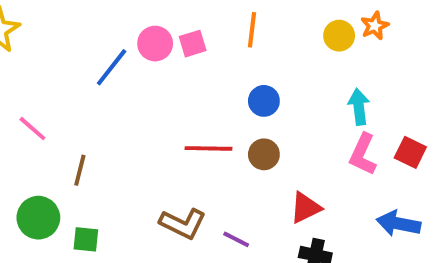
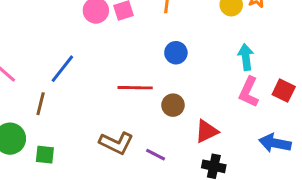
blue line: (112, 67) -> (62, 69), moved
brown circle: (264, 154) -> (173, 105), moved

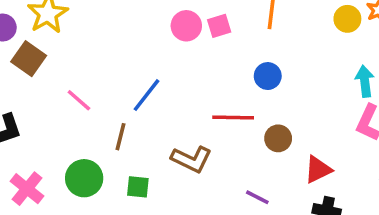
blue circle: (176, 53) -> (268, 76), moved
brown L-shape: (116, 143) -> (192, 159), moved
green square: (45, 155) -> (138, 187), moved

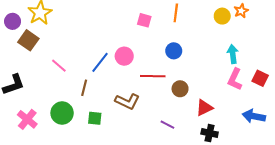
pink circle: (186, 26) -> (124, 56), moved
pink square: (219, 26) -> (144, 20), turned 32

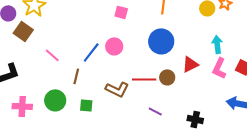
pink square: (144, 20) -> (121, 12), moved
blue circle: (174, 51) -> (161, 41), size x1.6
red line: (153, 76) -> (144, 79), moved
red triangle: (204, 108) -> (190, 64), moved
pink cross: (27, 119) -> (22, 106), turned -36

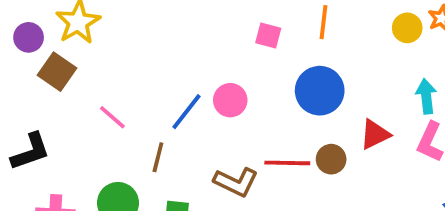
pink square: (121, 12) -> (268, 35), moved

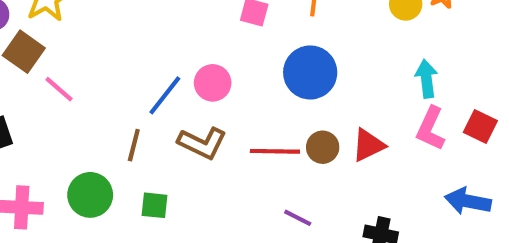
pink line: (112, 117) -> (59, 89), moved
red triangle: (375, 134) -> (368, 145), moved
brown L-shape: (236, 182) -> (202, 143), moved

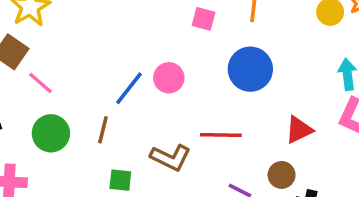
brown L-shape: (202, 143) -> (171, 158), moved
brown circle: (323, 147) -> (282, 175), moved
green circle: (90, 195) -> (51, 133), moved

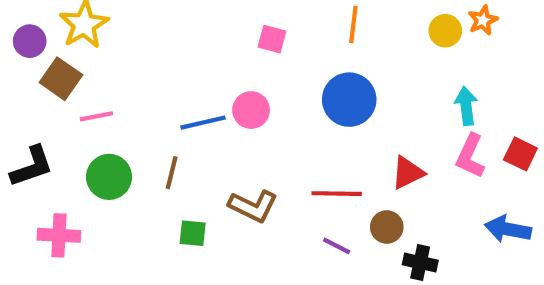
pink square: (204, 19) -> (272, 39), moved
pink line: (41, 83) -> (96, 116), turned -52
blue line: (129, 88) -> (203, 123), turned 39
red line: (221, 135) -> (337, 194), moved

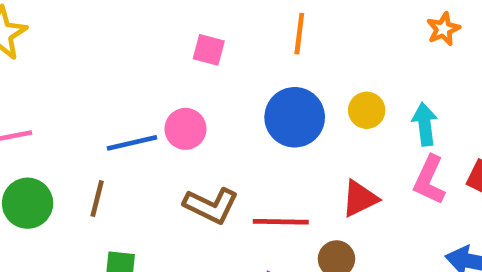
yellow circle: (445, 31) -> (367, 110), moved
brown L-shape: (253, 206) -> (211, 206), moved

